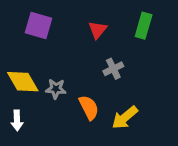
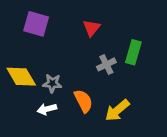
green rectangle: (144, 26) -> (133, 52), moved
white arrow: (17, 120) -> (47, 109), moved, turned 78

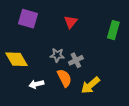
green rectangle: (133, 52) -> (113, 30), moved
gray cross: (106, 64) -> (76, 60), moved
gray star: (52, 83) -> (57, 55), moved

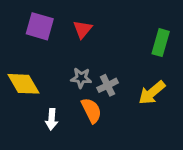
red triangle: (71, 22) -> (83, 29), moved
white arrow: (36, 84) -> (52, 119), turned -72
yellow arrow: (90, 85) -> (152, 93), moved

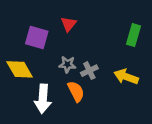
purple square: (40, 26) -> (37, 38), moved
yellow arrow: (152, 93) -> (126, 77), turned 60
white arrow: (52, 119) -> (43, 99), size x1.6

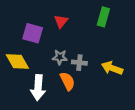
green rectangle: (133, 35) -> (103, 17), moved
gray cross: (89, 71) -> (79, 63), turned 32

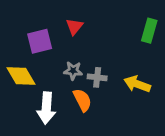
green rectangle: (103, 17) -> (149, 31), moved
purple square: (33, 33) -> (40, 41), turned -30

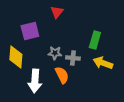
red triangle: (74, 27) -> (57, 12), moved
green rectangle: (149, 31) -> (95, 40), moved
yellow diamond: (21, 76) -> (16, 57), turned 35

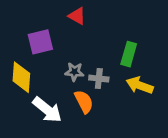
red triangle: (57, 12) -> (77, 16), turned -40
white arrow: (35, 81) -> (47, 110), turned -55

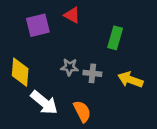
purple square: (40, 42) -> (38, 25), moved
green rectangle: (129, 54) -> (115, 38), moved
orange semicircle: (84, 102) -> (82, 111), moved

